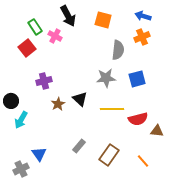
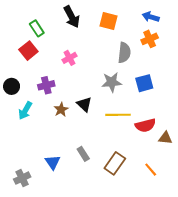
pink cross: (55, 36) -> (70, 58), moved, turned 32
black circle: (11, 101) -> (12, 86), moved
cyan arrow: (21, 120) -> (25, 111), moved
gray rectangle: (79, 146) -> (83, 154), turned -72
blue triangle: (39, 154) -> (53, 162), moved

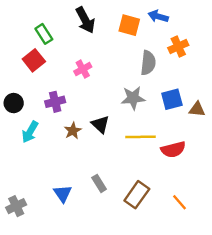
blue arrow: (151, 17) -> (158, 16), moved
brown triangle: (165, 138) -> (197, 109), moved
gray cross: (22, 178) -> (16, 206), moved

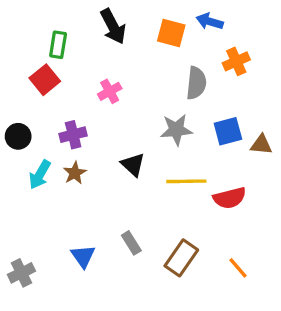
green rectangle: (44, 34) -> (58, 45), turned 42
brown star: (73, 131) -> (75, 173), moved

